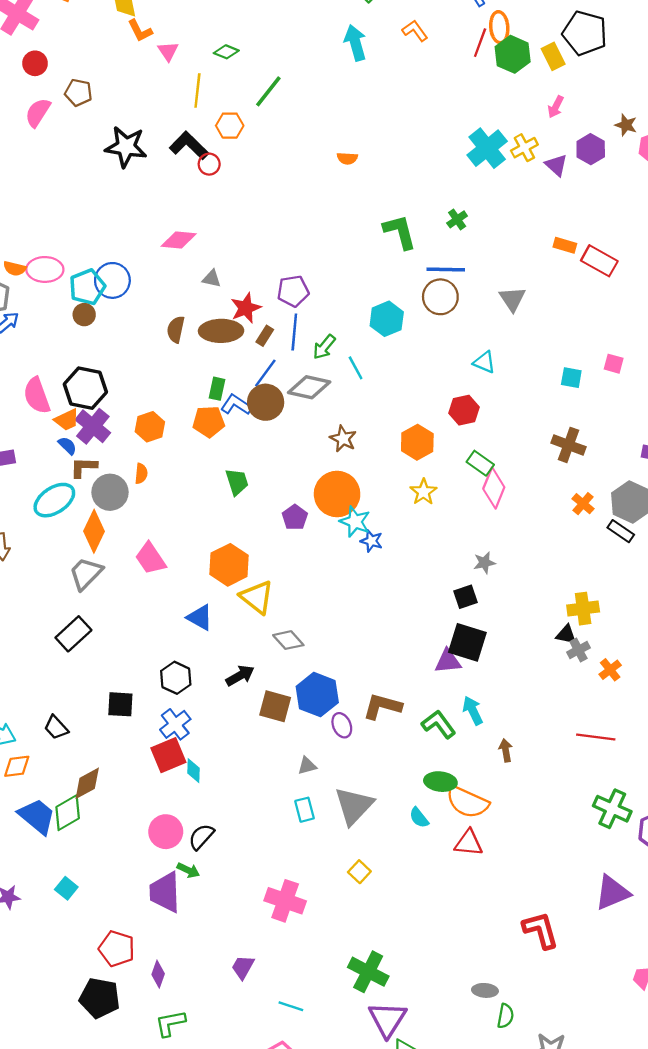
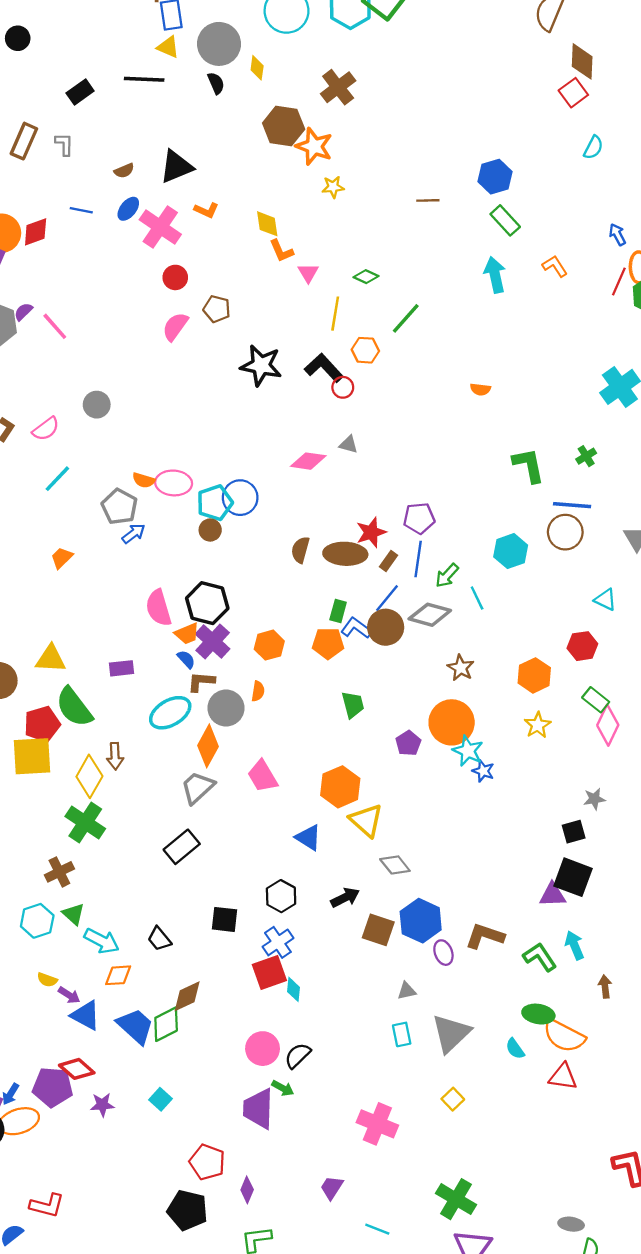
gray triangle: (212, 279) -> (348, 444), moved

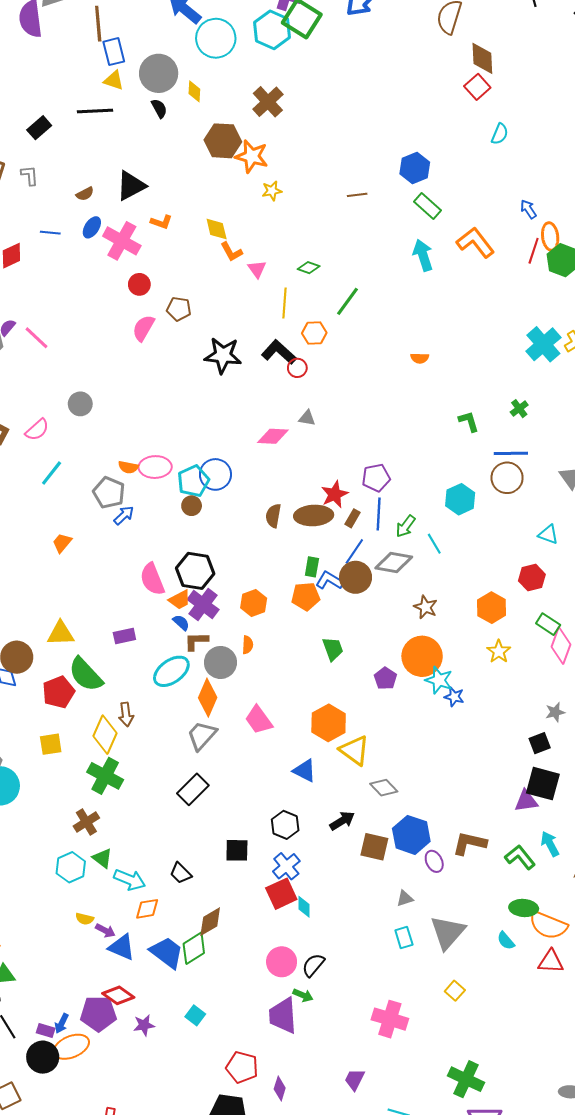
orange L-shape: (555, 266) -> (475, 242), size x1.6
green L-shape: (529, 465) -> (469, 421), size x0.7
yellow square: (32, 756) -> (51, 744), moved, size x0.6

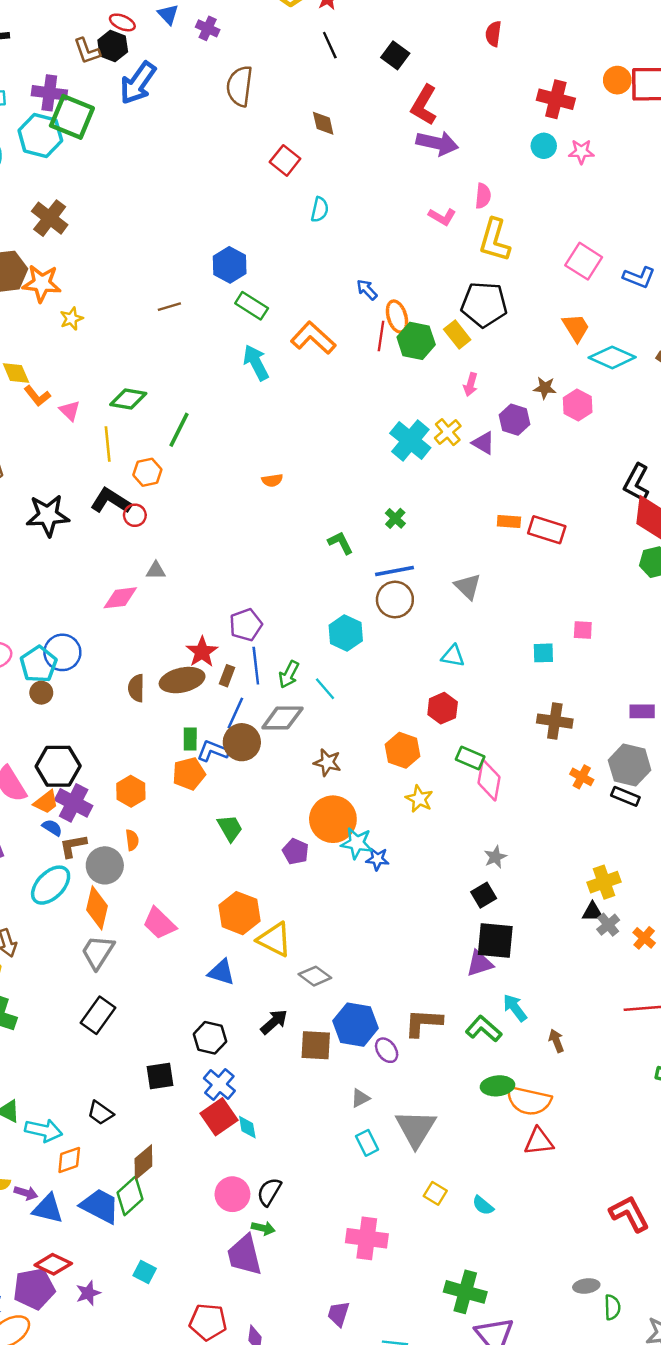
brown diamond: (482, 58) -> (323, 123), moved, size x0.7
green diamond: (309, 268) -> (128, 399), size x1.4
cyan semicircle: (506, 941) -> (483, 1205), moved

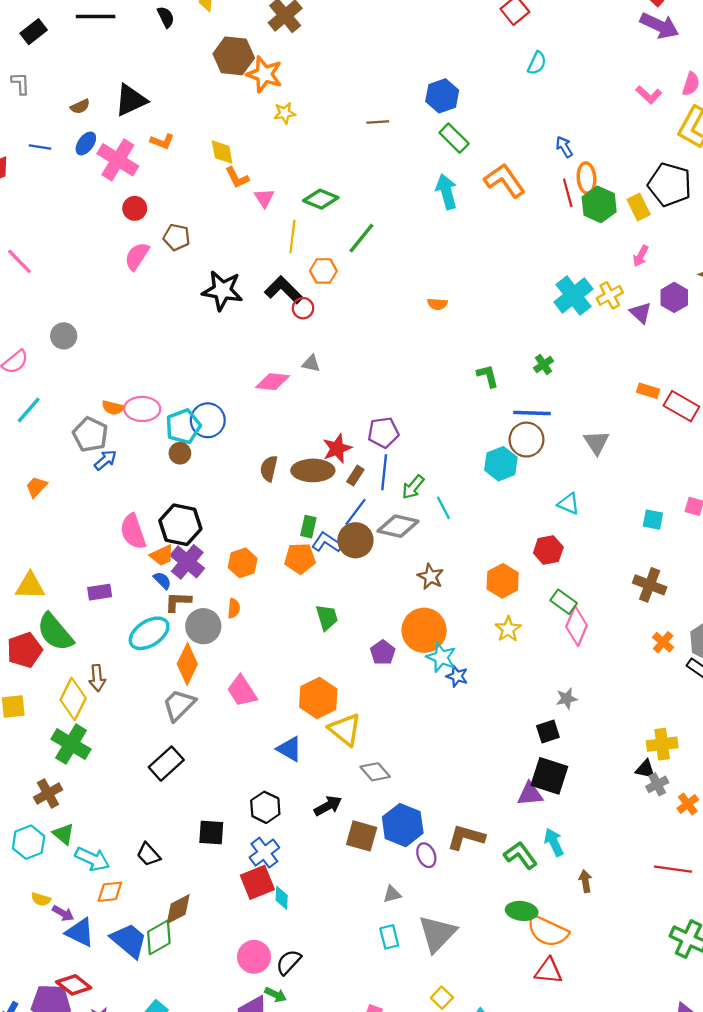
red line: (381, 336) -> (568, 193), turned -36
cyan hexagon: (346, 633) -> (501, 464), moved

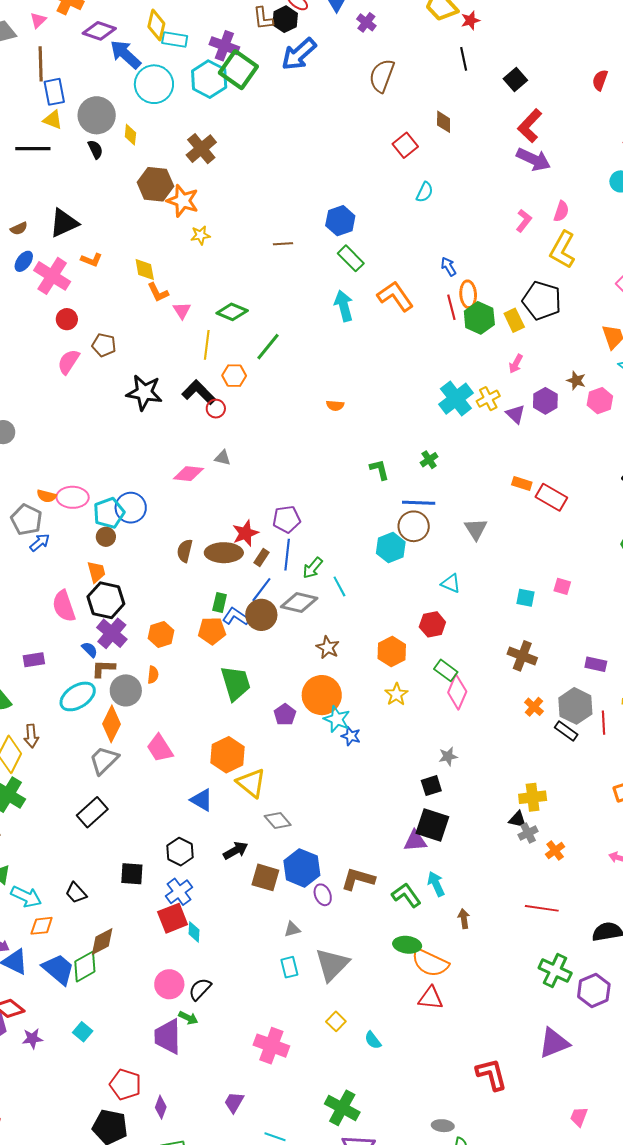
pink L-shape: (649, 95) -> (524, 221), turned -95
orange trapezoid: (162, 555) -> (96, 572), moved, turned -80
green trapezoid: (327, 617) -> (236, 683), size x1.5

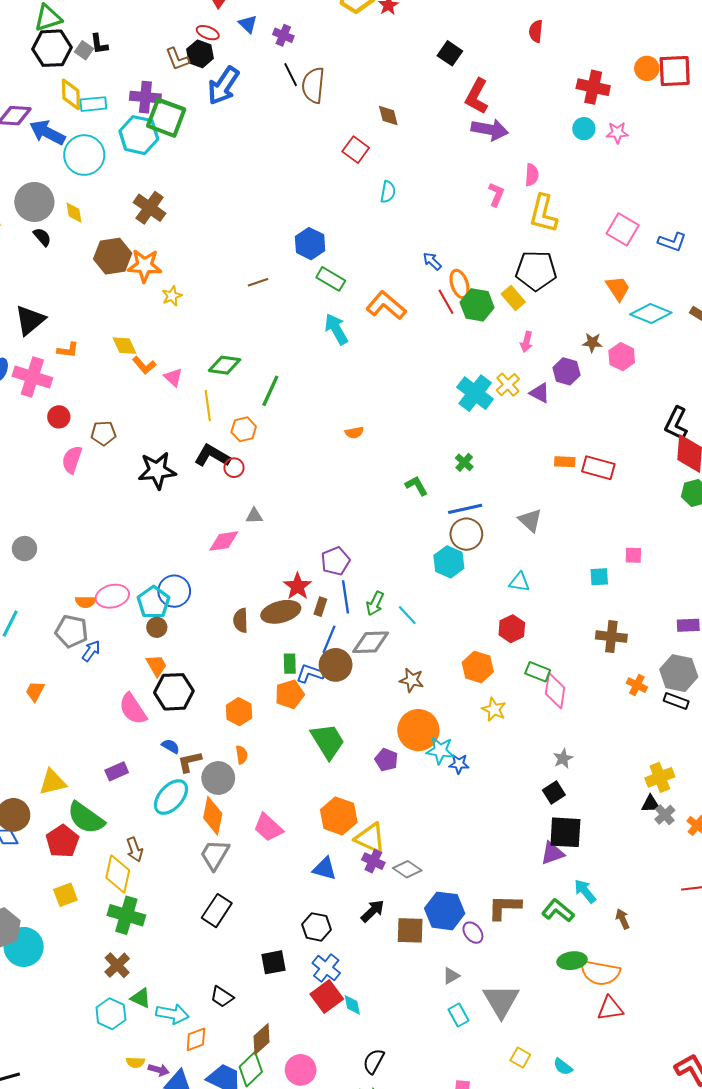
black line: (464, 59) -> (291, 75), moved
purple cross: (112, 633) -> (373, 861), moved, size x0.7
pink circle: (169, 984) -> (301, 1070), moved

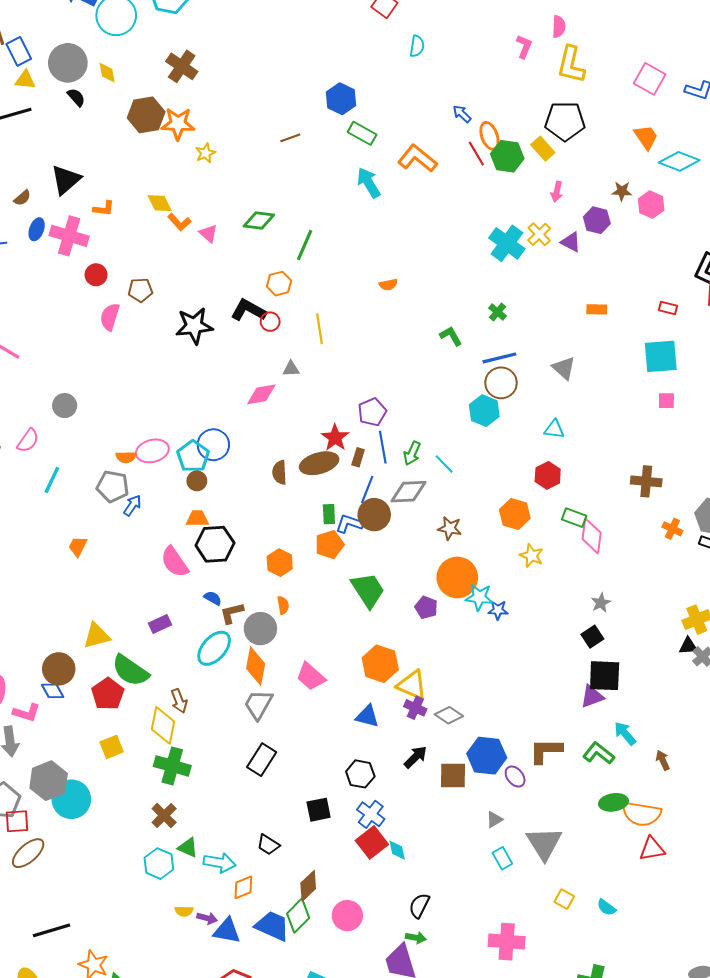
yellow line: (208, 406) -> (320, 329), moved
red rectangle: (598, 468) -> (668, 308), moved, size x0.6
cyan square: (599, 577) -> (661, 356), moved, size x1.8
orange trapezoid: (157, 665) -> (197, 519), turned -60

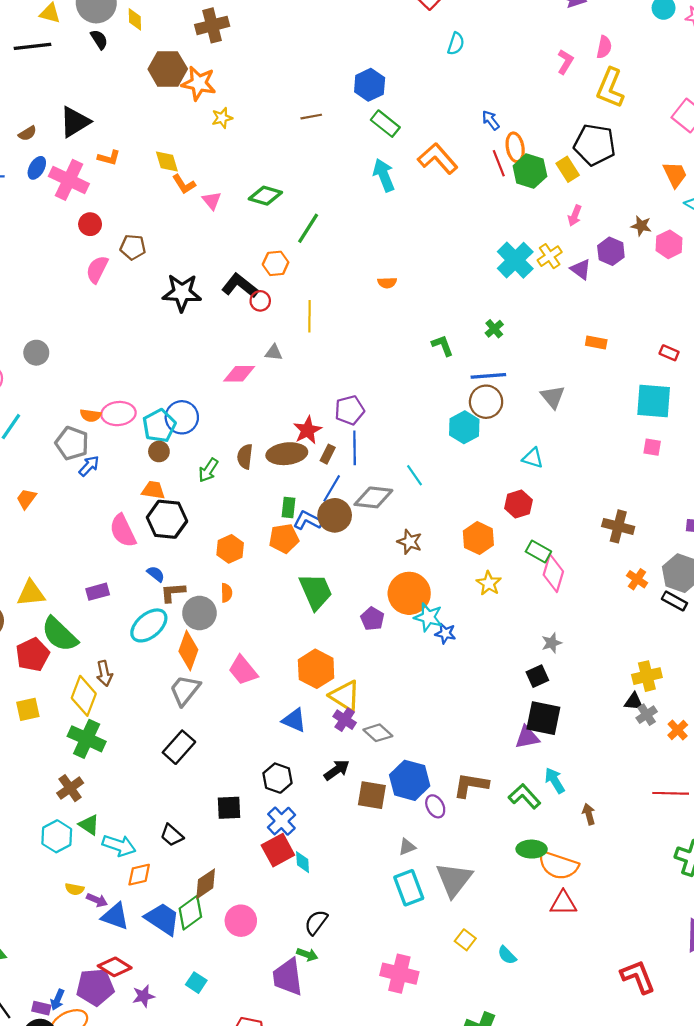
brown cross: (182, 66) -> (212, 25), turned 32
green arrow: (412, 453) -> (208, 470), moved
cyan rectangle: (502, 858) -> (409, 888), size x1.5

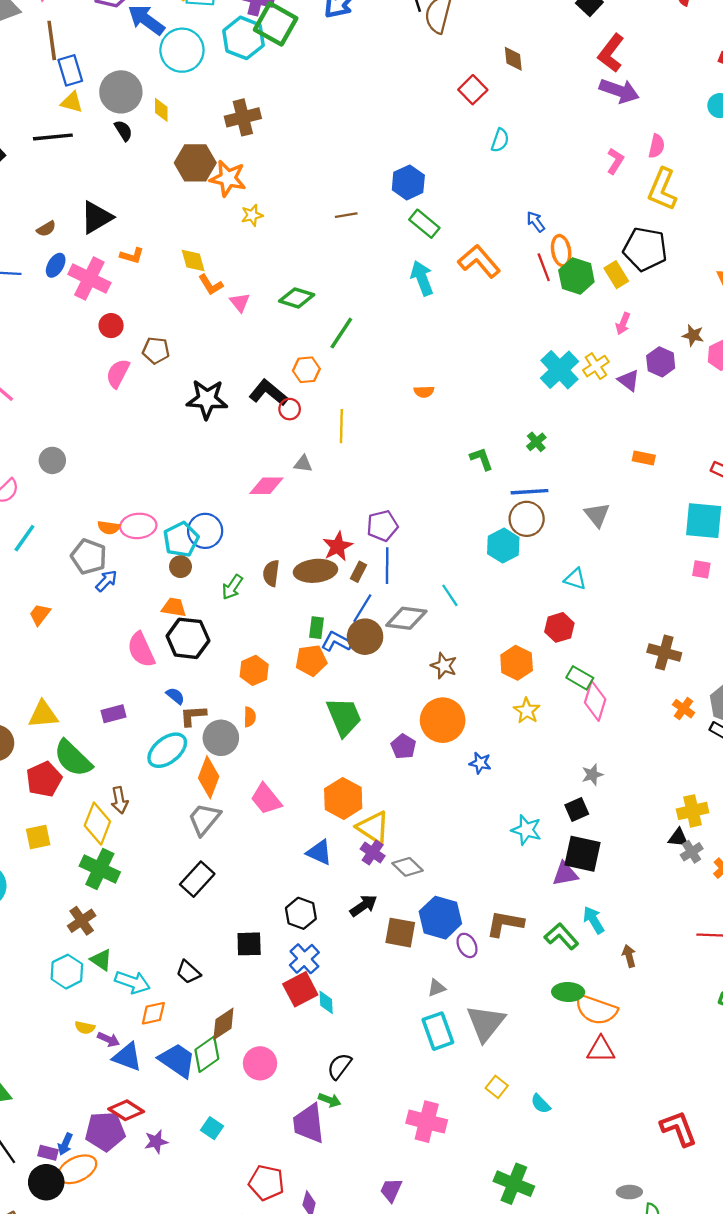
cyan star: (428, 617) -> (526, 830), moved

